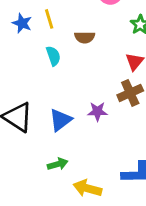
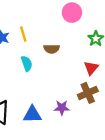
blue triangle: (60, 120) -> (32, 114), turned 36

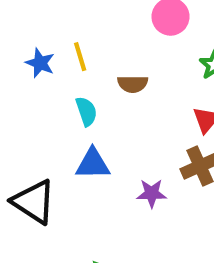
blue triangle: (32, 114) -> (93, 164), moved

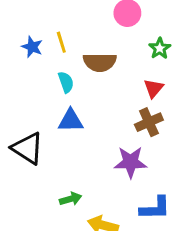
brown semicircle: (133, 84) -> (100, 62), size x1.5
purple star: (152, 193) -> (130, 162), moved, size x1.5

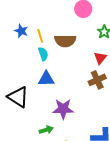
yellow line: (61, 42) -> (40, 36), moved
purple star: (130, 162) -> (63, 109), moved

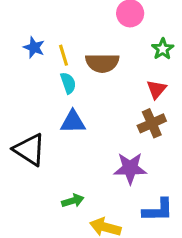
purple star: (63, 109) -> (130, 168), moved

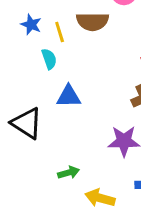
brown semicircle: (102, 63) -> (92, 22), moved
cyan semicircle: (68, 83) -> (49, 59), moved

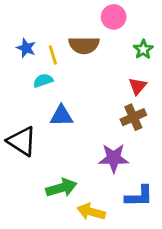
cyan semicircle: (49, 59) -> (43, 80), turned -90
green arrow: (69, 173) -> (61, 188), size x1.5

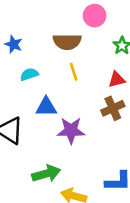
yellow line: (53, 55) -> (74, 72), moved
red triangle: (138, 86) -> (117, 80), turned 36
purple star: (114, 158) -> (71, 131), moved

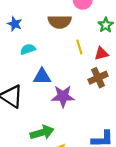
yellow line: (74, 72) -> (79, 47), moved

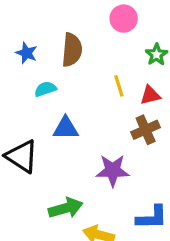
brown semicircle: (60, 22) -> (72, 50), moved, turned -85
purple star: (63, 96) -> (113, 170), moved

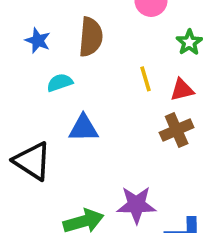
purple star: (113, 170) -> (136, 205), moved

